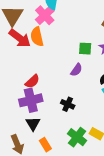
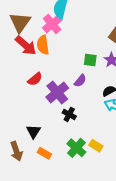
red semicircle: (32, 81) -> (35, 79), moved
purple cross: (31, 100) -> (57, 92), moved, turned -30
orange rectangle: (45, 145) -> (44, 153), turned -32

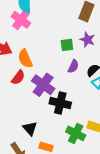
orange semicircle: (43, 45) -> (25, 59), moved
purple semicircle: (80, 81) -> (73, 66), moved
black cross: (69, 114) -> (60, 103), size x1.5

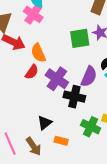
green square: (67, 45) -> (80, 38), size x1.5
purple semicircle: (73, 66) -> (89, 77), moved, size x1.5
black triangle: (30, 128) -> (45, 123), turned 35

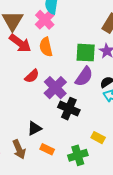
orange semicircle: (38, 53) -> (46, 47), moved
purple semicircle: (89, 77) -> (84, 77), moved
green cross: (91, 127) -> (78, 155), moved, turned 36

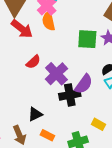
orange semicircle: (46, 47) -> (49, 21), moved
purple semicircle: (84, 77) -> (84, 84), moved
black cross: (69, 109) -> (70, 95), turned -35

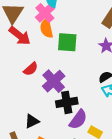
green square: (87, 39) -> (67, 42), moved
purple semicircle: (84, 84) -> (78, 120), moved

